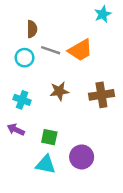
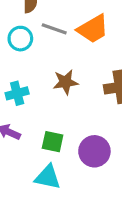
cyan cross: (22, 100) -> (17, 93), turned -35
purple circle: (82, 157) -> (94, 151), moved

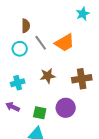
gray line: (54, 29) -> (41, 43), turned 35
purple circle: (94, 151) -> (66, 108), moved

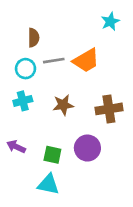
gray line: (41, 43) -> (54, 61), turned -63
cyan cross: (18, 83) -> (23, 101), moved

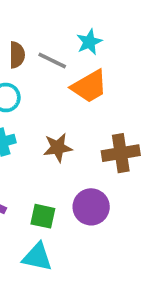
cyan star: (110, 21) -> (89, 42), moved
gray line: (54, 61) -> (52, 60), moved, turned 35

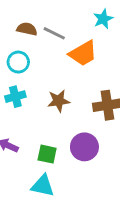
cyan star: (89, 42) -> (103, 19), moved
brown semicircle: (17, 55) -> (27, 29), turned -78

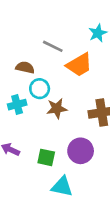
brown semicircle: (27, 29) -> (25, 67), moved
cyan circle: (18, 62) -> (40, 89), moved
cyan triangle: (43, 186) -> (62, 187), moved

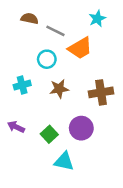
brown semicircle: (25, 67) -> (30, 19), moved
cyan circle: (40, 89) -> (47, 59), moved
green square: (46, 157) -> (49, 134), turned 35

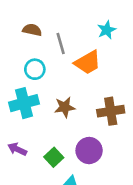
gray line: (55, 31) -> (61, 43), turned 48
cyan circle: (47, 59) -> (35, 69), moved
cyan cross: (22, 85) -> (24, 103), size x1.5

